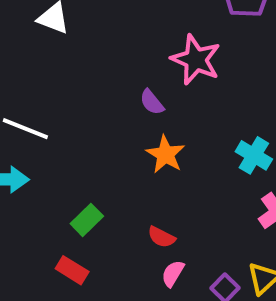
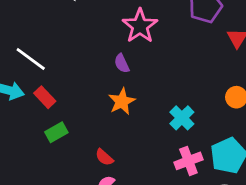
pink star: (196, 60) -> (140, 26), moved
red rectangle: (72, 270) -> (45, 97), moved

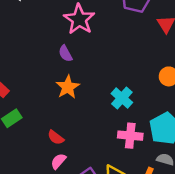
pink cross: (188, 161) -> (130, 136), turned 30

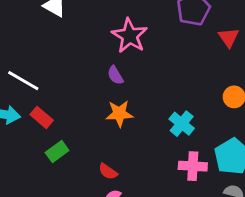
orange star: (68, 87) -> (119, 113), turned 30

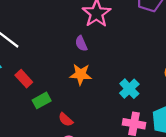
red rectangle: (42, 117) -> (24, 79), moved
green rectangle: (57, 151) -> (42, 100), moved

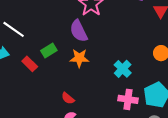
purple semicircle: (81, 43) -> (79, 31), size x1.6
green rectangle: (42, 100) -> (49, 50), moved

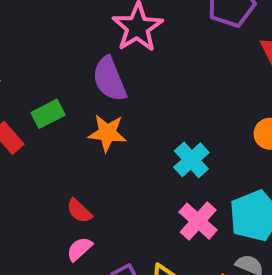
pink cross: (128, 99) -> (198, 221), turned 30

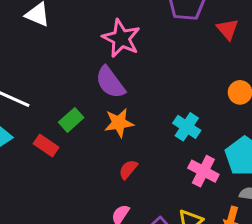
red semicircle: (79, 211) -> (128, 169), moved, turned 100

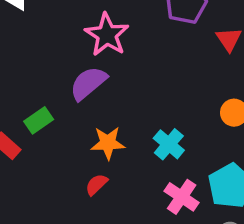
purple semicircle: (110, 82) -> (88, 83), turned 80
orange star: (119, 123) -> (108, 143), moved

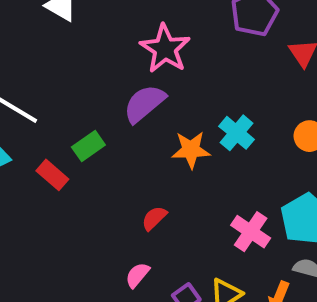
orange star: (108, 143) -> (191, 150), moved
cyan cross: (169, 144) -> (237, 133), moved

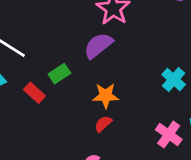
cyan cross: (237, 133) -> (174, 80), moved
orange star: (191, 150) -> (106, 96), moved

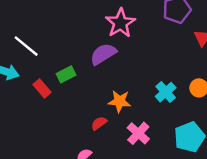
orange star: (106, 96) -> (120, 101), moved
pink cross: (169, 134) -> (138, 133), moved

